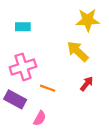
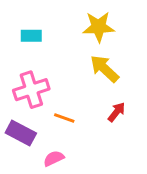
yellow star: (88, 20) -> (99, 27), moved
pink semicircle: (40, 118) -> (54, 158), turned -144

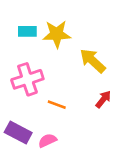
yellow star: (99, 27) -> (57, 34), moved
purple rectangle: (21, 133) -> (18, 133), moved

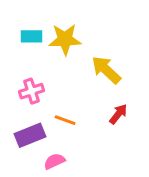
pink cross: (27, 79) -> (32, 91), size x0.7
purple rectangle: (18, 133) -> (30, 135), moved, turned -50

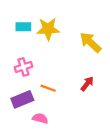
yellow arrow: (106, 70) -> (90, 42), moved
pink semicircle: (54, 161) -> (40, 118), turned 40

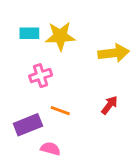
yellow arrow: (90, 42) -> (114, 53), turned 130
pink cross: (23, 67) -> (41, 76), moved

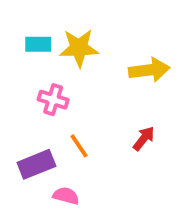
pink cross: (41, 76) -> (53, 100), turned 35
orange line: (60, 111) -> (79, 146), turned 36

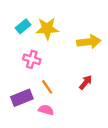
cyan rectangle: (38, 44) -> (23, 26), turned -40
pink semicircle: (66, 196) -> (46, 110), moved

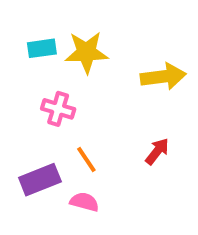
cyan rectangle: (23, 26) -> (42, 48), turned 32

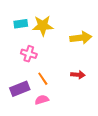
red arrow: (157, 151) -> (78, 75), turned 56
pink semicircle: (84, 202) -> (42, 100), turned -32

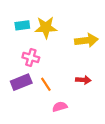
purple rectangle: (20, 89) -> (21, 82), moved
pink semicircle: (42, 100) -> (60, 107), moved

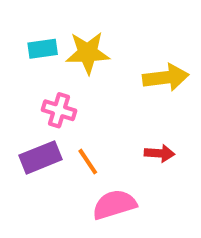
pink semicircle: (60, 107) -> (114, 205), size x1.5

